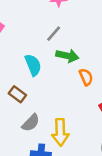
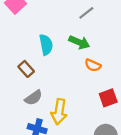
gray line: (54, 34) -> (86, 13), moved
orange semicircle: (86, 77) -> (93, 65), turned 126

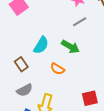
cyan semicircle: (46, 45) -> (41, 45), turned 36
orange semicircle: (93, 65) -> (57, 69), moved

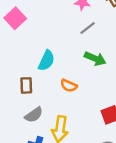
green arrow: (70, 47) -> (95, 59), moved
brown rectangle: (21, 64) -> (26, 85), turned 40

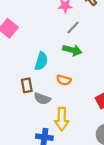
green arrow: (95, 59) -> (72, 50), moved
gray semicircle: (34, 115) -> (42, 99), moved, turned 63

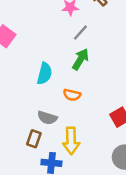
green arrow: (72, 50) -> (81, 59), turned -72
brown rectangle: (27, 85) -> (34, 139), moved, turned 32

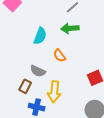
green arrow: (81, 59) -> (70, 28), turned -132
orange semicircle: (72, 95) -> (59, 56), turned 32

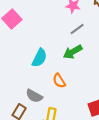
green arrow: (70, 28) -> (73, 52), turned -30

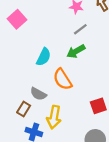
orange semicircle: (59, 81) -> (63, 79), size x1.5

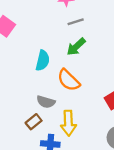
gray line: (80, 29) -> (76, 22), turned 32
brown rectangle: (24, 109) -> (34, 122), turned 32

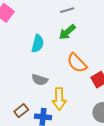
orange semicircle: (69, 80) -> (77, 63), moved
brown rectangle: (34, 122) -> (21, 111), moved

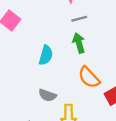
green arrow: (67, 32) -> (79, 43), turned 114

